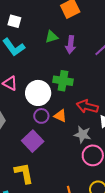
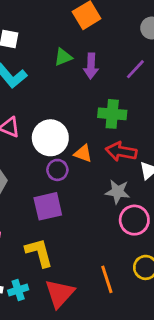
green cross: (63, 81) -> (112, 114), moved
orange triangle: (60, 116) -> (83, 153), moved
purple square: (33, 141) -> (48, 206), turned 35

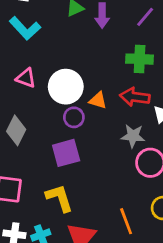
green cross: (112, 114) -> (140, 59), moved

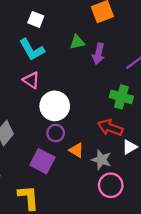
pink triangle: (26, 78) -> (31, 80), moved
orange triangle: (98, 100) -> (76, 150), moved
purple square: (66, 153) -> (42, 161), turned 30

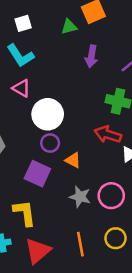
white square: (36, 19) -> (23, 23), turned -35
green triangle: (77, 42) -> (69, 27), moved
gray star: (101, 160) -> (80, 197), moved

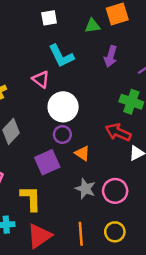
cyan L-shape: (20, 56) -> (61, 56), moved
purple square: (37, 174) -> (47, 162), turned 35

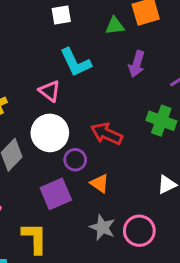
white circle: (63, 107) -> (50, 133), moved
red arrow: (118, 132) -> (107, 134), moved

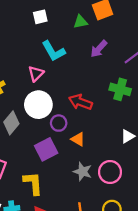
purple arrow: (137, 64) -> (99, 49), turned 30
pink triangle: (50, 91) -> (36, 74), turned 42

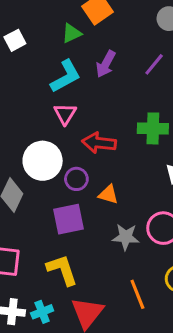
cyan L-shape: (53, 51) -> (66, 76), moved, turned -75
pink triangle: (36, 74) -> (65, 114), moved
green cross: (120, 89) -> (153, 128), moved
purple square: (46, 149) -> (68, 219), turned 30

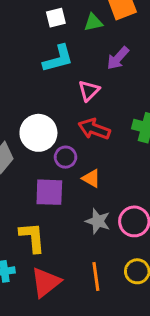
white square: (15, 40) -> (56, 18), moved
cyan L-shape: (66, 76) -> (58, 59), moved
pink triangle: (65, 114) -> (89, 91), moved

